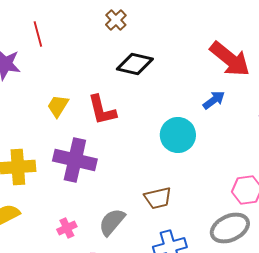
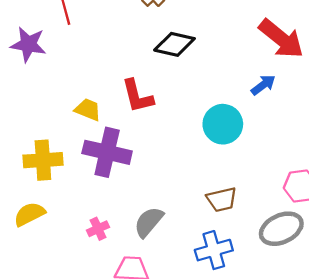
yellow trapezoid: (58, 106) -> (88, 110), moved, turned 80
brown trapezoid: (158, 198) -> (222, 199), moved

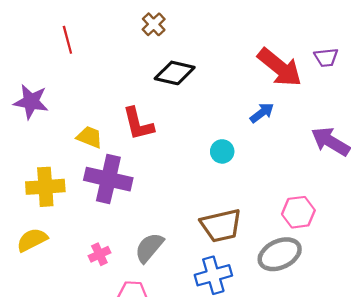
purple star: (28, 44) -> (31, 102), moved
cyan circle: (223, 124) -> (222, 151), size x0.6
brown trapezoid: (222, 199) -> (221, 226), size x1.4

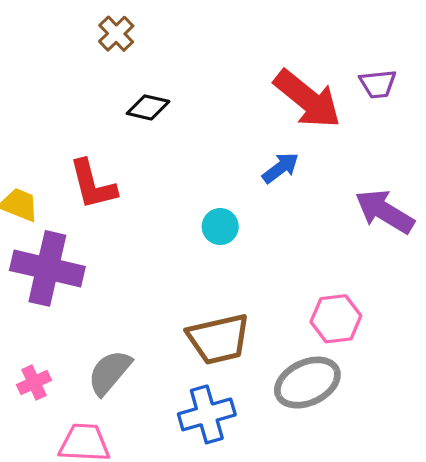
black diamond: (175, 73) -> (148, 107), size x0.7

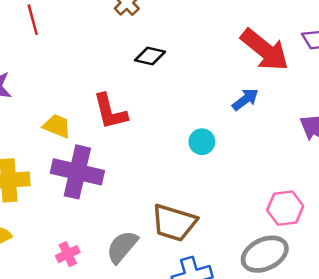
brown trapezoid: (219, 339) -> (174, 223), moved, turned 30

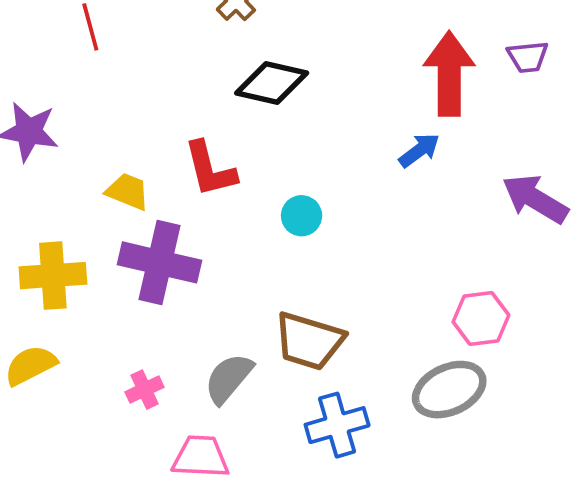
red arrow: (265, 50) -> (449, 74), turned -129
black diamond: (150, 56) -> (272, 83), size x1.5
cyan circle: (202, 142) -> (302, 216), moved

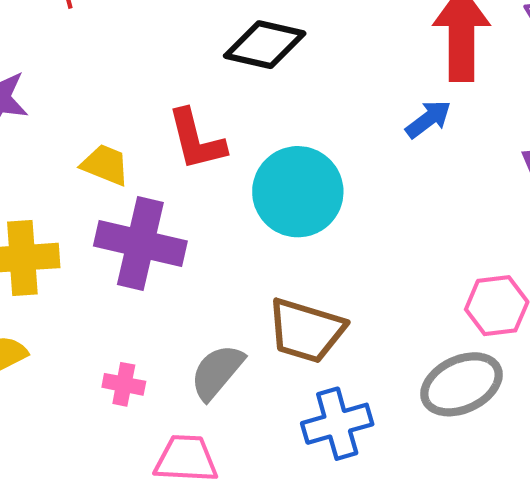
cyan circle: (302, 216) -> (298, 192), size x2.0
pink cross: (145, 390) -> (124, 384), turned 36

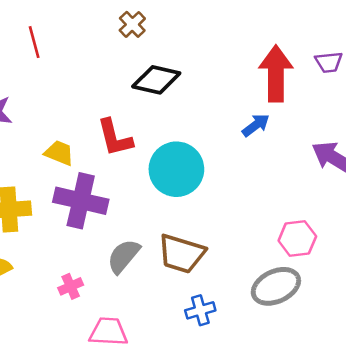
gray semicircle: (217, 372) -> (124, 256), moved
pink cross: (124, 384) -> (71, 286), turned -35
blue cross: (337, 424) -> (200, 310), size x0.7

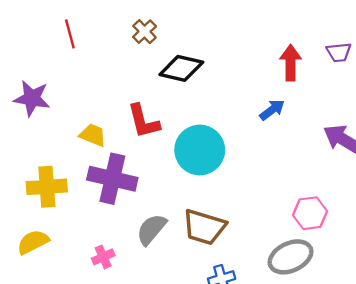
brown cross: (132, 24) -> (145, 32), moved
red arrow: (276, 74) -> (291, 63), size x0.7

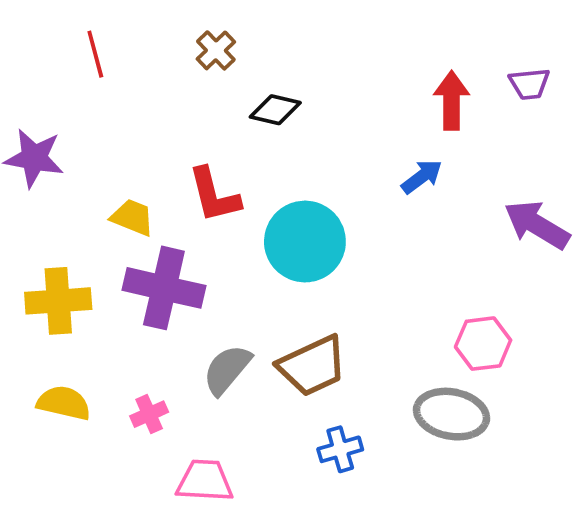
black diamond: (181, 68) -> (275, 110), size x0.7
brown trapezoid: (204, 227) -> (312, 366), turned -42
yellow semicircle: (33, 242) -> (64, 403), moved, turned 40
gray ellipse: (291, 257) -> (452, 414), turned 36

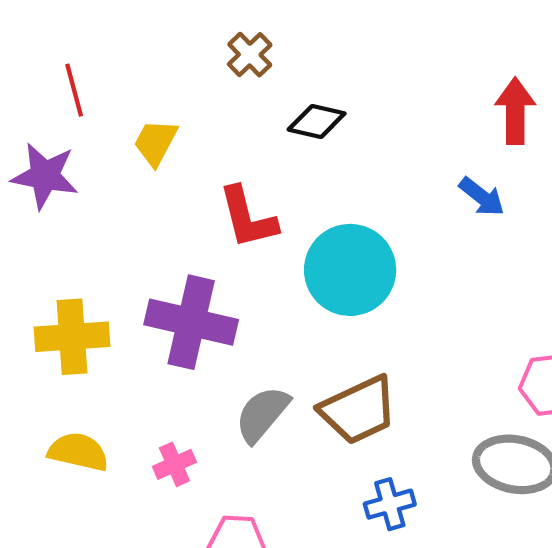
red line: (95, 54) -> (74, 90), moved
blue arrow: (422, 177) -> (482, 197), turned 75
yellow trapezoid: (132, 217) -> (156, 142), moved, turned -84

